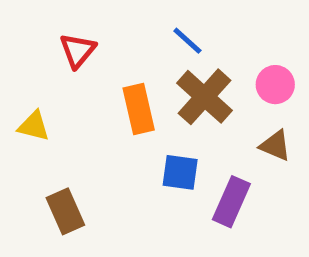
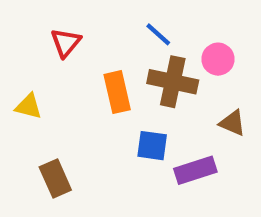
pink circle: (275, 85) -> (218, 59), moved
brown cross: (205, 97) -> (173, 82), turned -30
purple rectangle: (231, 202) -> (195, 170), turned 48

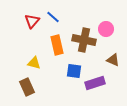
blue line: (158, 34) -> (53, 17), moved
yellow triangle: (29, 106) -> (34, 63), moved

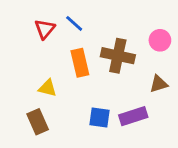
pink circle: (106, 29) -> (160, 40), moved
brown triangle: (113, 60) -> (159, 84), turned -40
blue square: (74, 71) -> (100, 118), moved

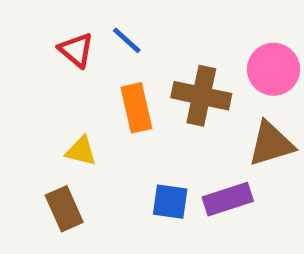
red triangle: (45, 29) -> (76, 50), turned -30
pink circle: (160, 40) -> (273, 69), size x1.4
brown triangle: (159, 84) -> (271, 144), size x1.5

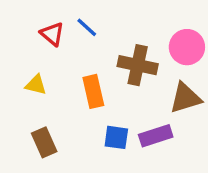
orange rectangle: (136, 108) -> (93, 91), moved
yellow triangle: (81, 151) -> (36, 85), moved

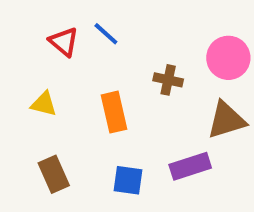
brown cross: (138, 65) -> (168, 80), size x0.6
blue square: (116, 137) -> (128, 180), moved

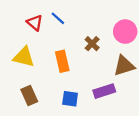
brown cross: (168, 80) -> (92, 44), turned 32
yellow triangle: (44, 104) -> (24, 57), size x1.5

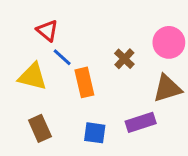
blue line: (58, 18) -> (62, 57), moved

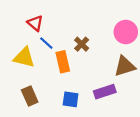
brown cross: (124, 59) -> (82, 44), moved

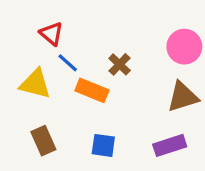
orange rectangle: (63, 62) -> (92, 90), turned -55
purple rectangle: (105, 92) -> (170, 145), moved

